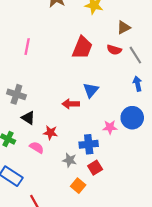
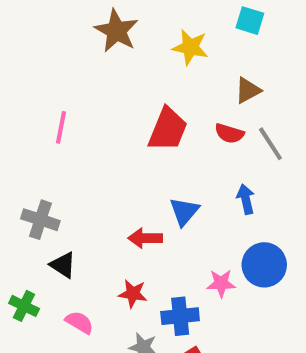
blue arrow: (138, 84) -> (246, 199), moved
red star: (50, 133) -> (133, 294), moved

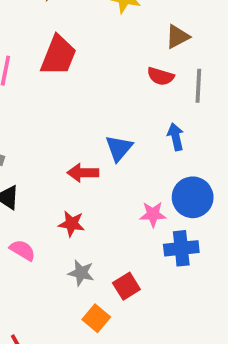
red trapezoid: (168, 129) -> (58, 56), moved
gray line: (270, 144) -> (198, 86), turned 36
blue cross: (180, 316) -> (181, 248), moved

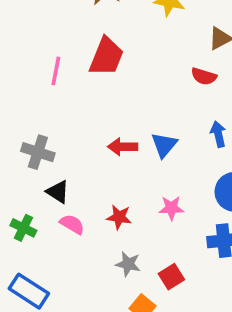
red arrow: (83, 173) -> (123, 147), moved
pink star: (153, 214) -> (171, 208), moved
pink semicircle: (22, 250) -> (72, 224), moved

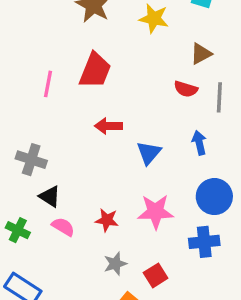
red arrow: (123, 147) -> (109, 126), moved
pink star: (171, 208) -> (156, 212), size x1.5
gray star: (128, 264) -> (115, 264), turned -30

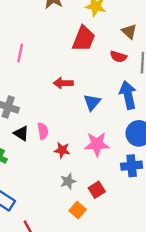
brown triangle: (201, 54) -> (129, 31), turned -49
red trapezoid: (95, 71) -> (84, 39), moved
blue arrow: (199, 143) -> (128, 95), size x1.6
pink semicircle: (63, 227) -> (43, 131), moved, turned 49

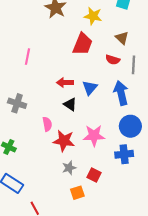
blue triangle: (92, 102) -> (90, 88), moved
black triangle: (21, 133) -> (70, 104), moved
red star: (62, 150) -> (64, 141), size x1.5
red square: (97, 190) -> (94, 175), turned -32
orange square: (78, 210) -> (77, 193), turned 32

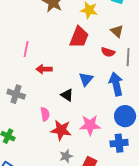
red arrow: (65, 83) -> (44, 69), moved

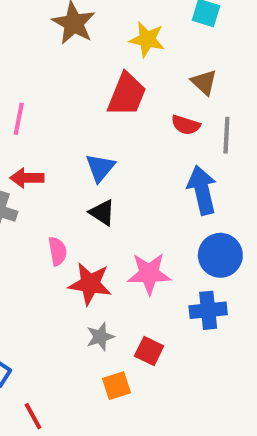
red arrow: (44, 69) -> (27, 178), moved
blue triangle: (86, 79) -> (100, 168), moved

